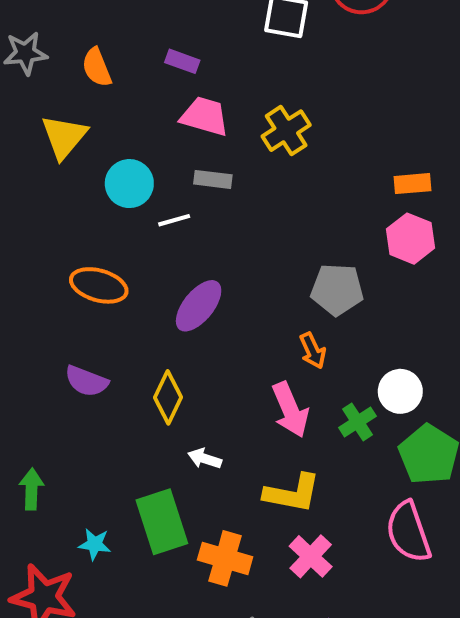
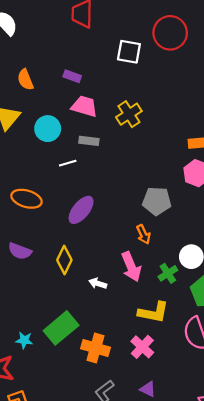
cyan circle: (129, 184) -> (48, 129), moved
white arrow: (205, 459) -> (98, 283), moved
yellow L-shape: (292, 493) -> (153, 312), moved
green rectangle: (162, 522) -> (61, 328), turned 68

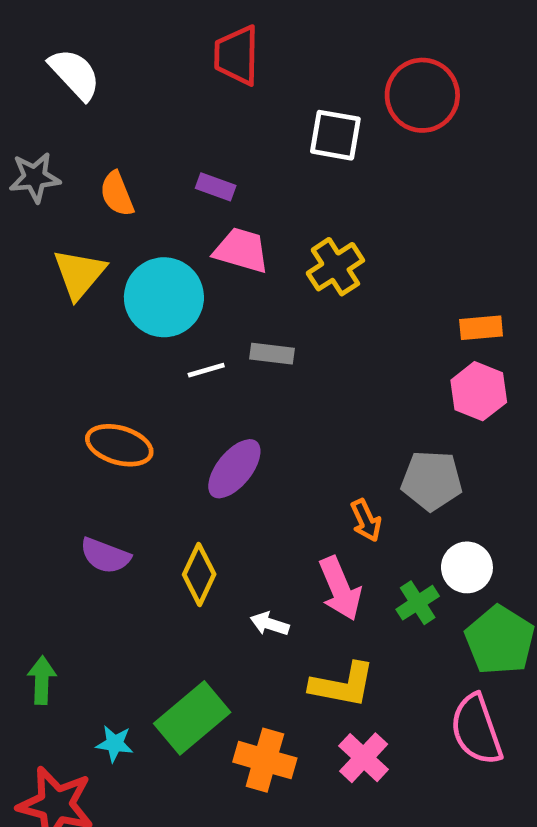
cyan circle: (48, 129) -> (164, 297), size x1.4
gray rectangle: (89, 141) -> (272, 354), moved
gray pentagon: (157, 201) -> (432, 480), moved
yellow L-shape: (153, 312) -> (342, 685), moved

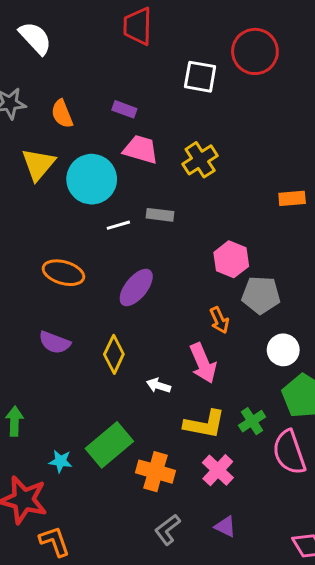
pink hexagon: (479, 391) -> (231, 259), moved
green cross: (418, 603) -> (252, 421), moved

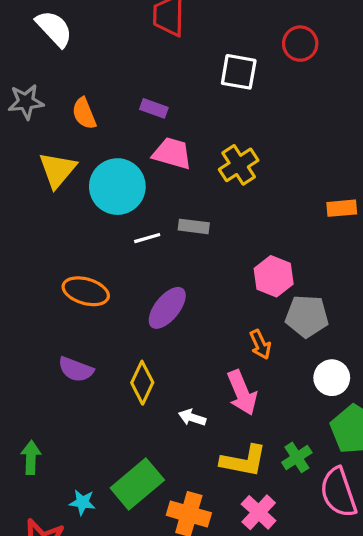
red circle: (255, 51) -> (300, 44), size x0.7

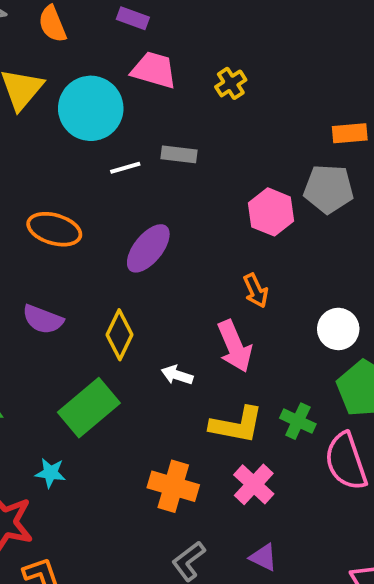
yellow cross: (239, 165) -> (231, 83), size x0.7
gray pentagon: (307, 316) -> (329, 189), moved
green cross: (297, 457) -> (298, 421), turned -32
green rectangle: (137, 484) -> (89, 408), moved

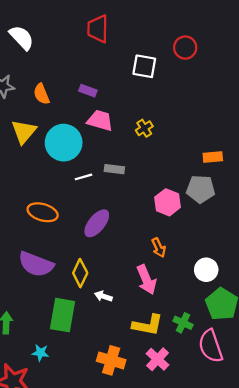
purple semicircle: (43, 319) -> (36, 264), size x1.5
white arrow: (177, 375) -> (103, 296), moved
green rectangle: (89, 408) -> (62, 315), turned -40

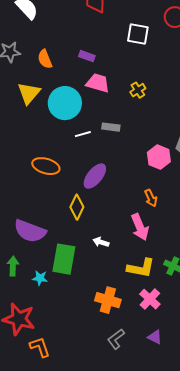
purple semicircle: (36, 264) -> (30, 231), moved
yellow diamond: (80, 273) -> (77, 207), moved
cyan star: (40, 353) -> (40, 278), moved

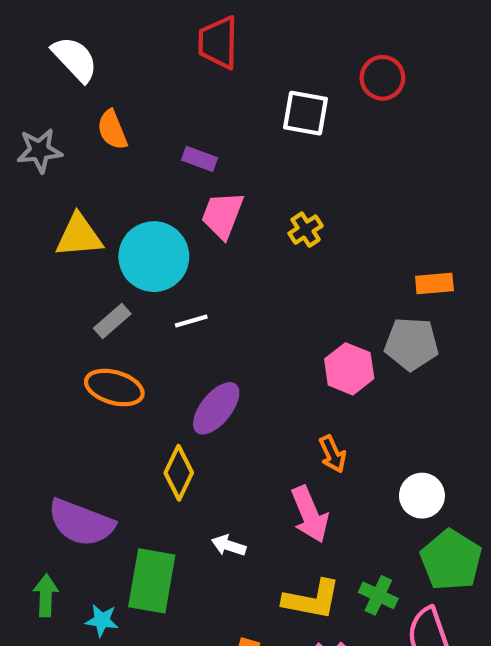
orange semicircle: (45, 59) -> (112, 130), moved
pink trapezoid: (98, 83) -> (222, 215), turned -85
yellow triangle: (29, 93) -> (79, 236), turned 45
gray rectangle: (111, 127) -> (112, 321), moved, turned -48

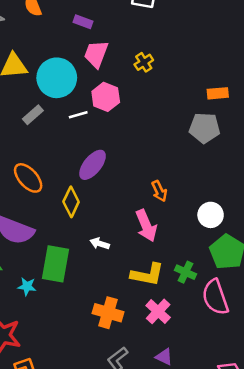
pink hexagon: (349, 369) -> (106, 97), moved
orange ellipse: (114, 388) -> (28, 178), moved, turned 32

